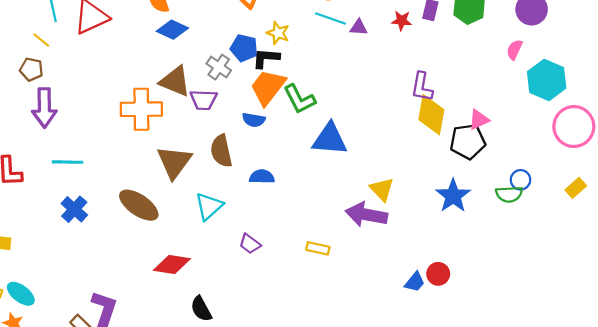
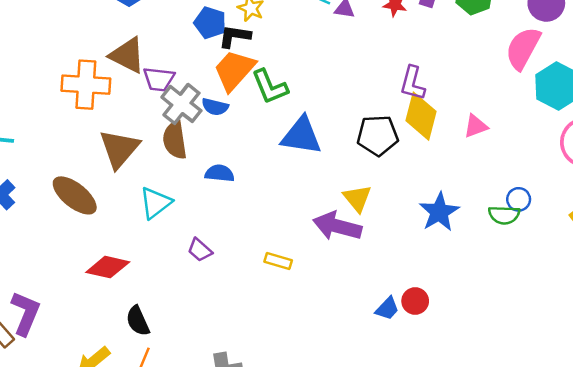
pink semicircle: (514, 50) -> (523, 48), size x1.8
gray cross: (219, 67) -> (181, 104), moved, size x1.4
black pentagon: (468, 142) -> (378, 135), moved

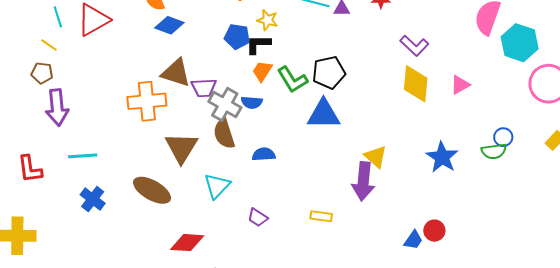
orange trapezoid: (234, 70) -> (262, 71), size x0.6
purple L-shape: (413, 83) -> (414, 46), moved, turned -52
black pentagon: (378, 135) -> (329, 72), moved
purple arrow: (337, 226) -> (363, 181), turned -90

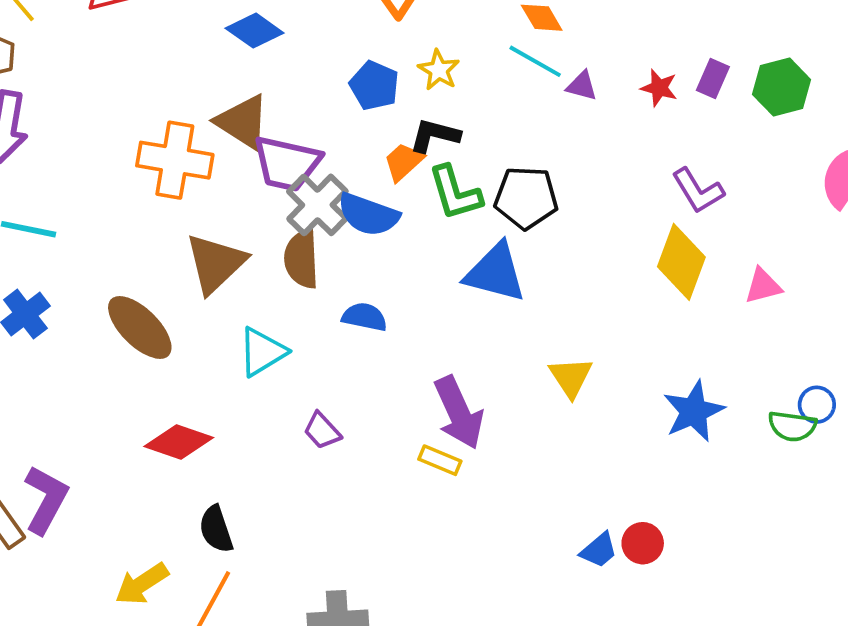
black L-shape: (258, 44) -> (435, 135), moved
purple trapezoid: (204, 88) -> (287, 163), size x1.4
blue semicircle: (252, 102) -> (368, 215), size x1.5
purple arrow: (363, 181) -> (459, 413), moved, turned -45

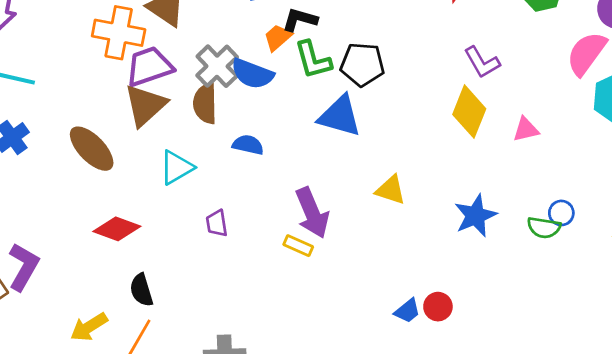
purple trapezoid: (287, 163) -> (149, 67), moved, turned 147
yellow triangle: (571, 377) -> (391, 190), turned -40
purple trapezoid: (322, 431) -> (217, 223), turned 32

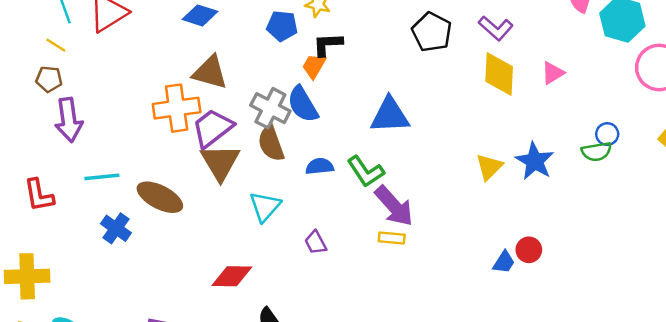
green L-shape: (313, 60) -> (366, 171), moved
black pentagon: (362, 64) -> (432, 32), moved, turned -30
blue semicircle: (252, 74) -> (303, 104), turned 57
brown ellipse: (92, 149) -> (160, 197), moved
yellow triangle: (391, 190) -> (489, 167), moved, turned -44

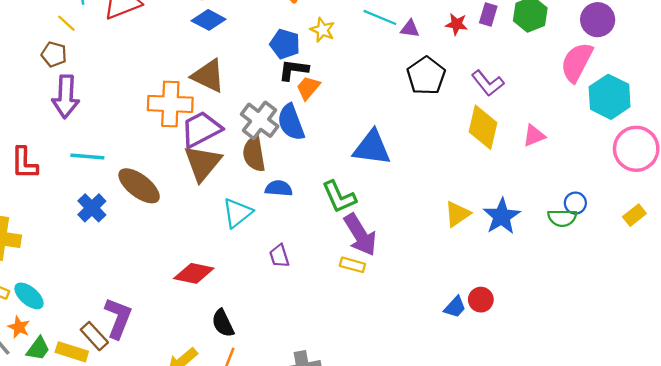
black L-shape: (328, 44) -> (293, 70), moved
blue semicircle: (320, 166) -> (279, 188), moved

